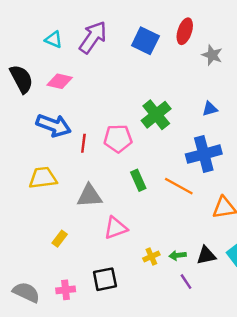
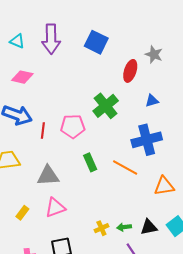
red ellipse: (185, 31) -> (130, 71), moved
purple arrow: (93, 37) -> (51, 39), turned 144
pink triangle: (116, 228) -> (55, 208), moved

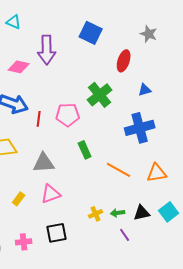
purple arrow: (51, 39) -> (47, 50), moved
cyan triangle: (17, 41) -> (14, 22), moved
gray star: (154, 54) -> (149, 34), moved
orange line: (125, 168) -> (119, 170), moved

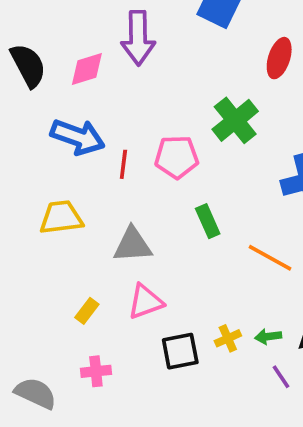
pink diamond: (19, 67) -> (87, 69), turned -30
black square: (57, 233) -> (180, 351), moved
pink cross: (24, 242) -> (96, 371), moved

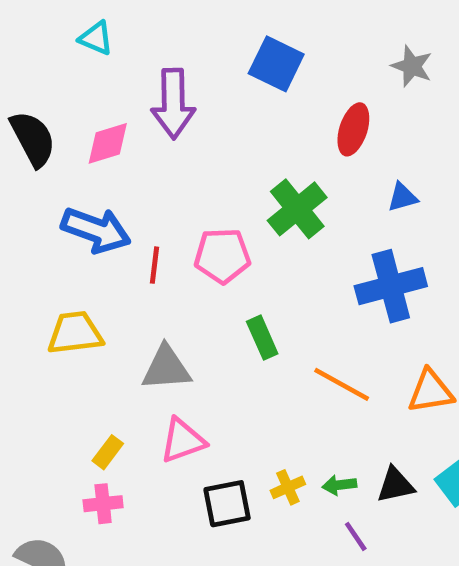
pink cross: (96, 371) -> (103, 504), moved

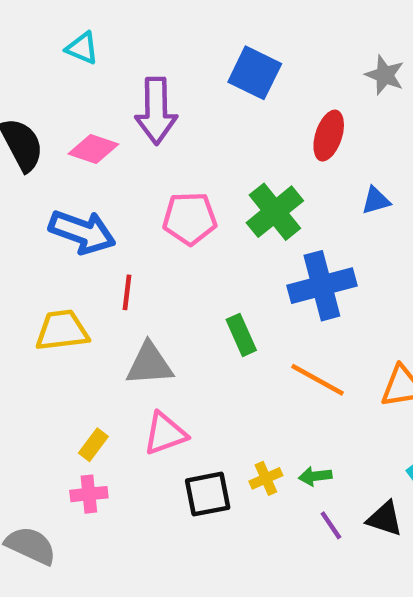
pink diamond: (108, 143) -> (93, 149), turned 36
pink pentagon: (222, 256) -> (190, 218), moved
red line: (155, 265) -> (127, 292), moved
blue cross: (391, 286) -> (322, 286), moved
black triangle: (395, 485) -> (385, 519), moved, turned 30

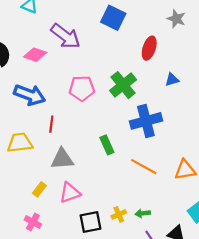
purple arrow: (156, 111) -> (65, 36), turned -52
yellow rectangle: (93, 445) -> (39, 189), moved
pink cross: (89, 494) -> (33, 222), turned 35

